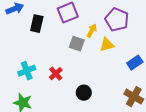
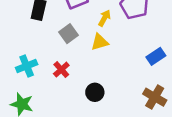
gray square: (77, 44) -> (68, 34), moved, turned 35
yellow triangle: (107, 45) -> (100, 42), moved

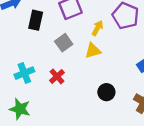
black circle: (95, 92) -> (106, 92), moved

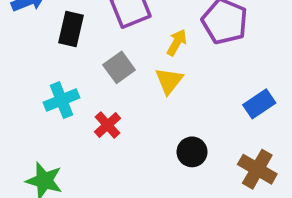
yellow triangle: (93, 51) -> (169, 81), turned -36
cyan cross: (24, 73) -> (61, 100), moved

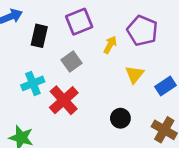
yellow triangle: (169, 81) -> (135, 74), moved
red cross: (108, 125) -> (64, 100), size x1.6

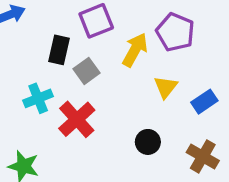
black rectangle: (39, 36) -> (59, 50), moved
yellow arrow: (110, 45) -> (135, 50), size x1.5

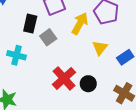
cyan cross: (38, 98) -> (17, 55), turned 36
red cross: (77, 119) -> (64, 78), moved

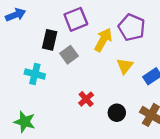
red cross: (64, 78) -> (86, 99), size x0.6
black circle: (88, 84) -> (117, 113), moved

